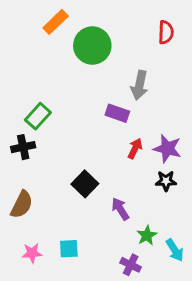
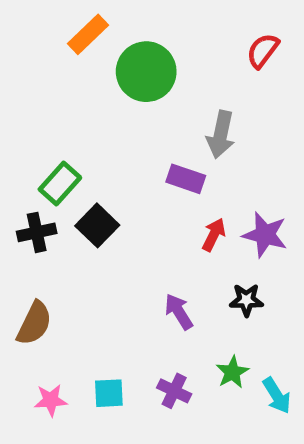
red semicircle: (166, 32) -> (263, 51), turned -145
black star: (166, 181) -> (246, 300), moved
black square: (85, 184) -> (97, 225), moved
purple arrow: (120, 209) -> (179, 312), moved
purple cross: (131, 265) -> (174, 391), moved

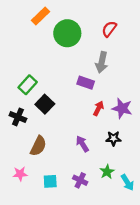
red semicircle: (263, 51) -> (109, 29), moved
black cross: (37, 232) -> (18, 117), moved, turned 35
brown semicircle: (34, 323) -> (38, 146), moved
pink star: (51, 400) -> (20, 174), moved

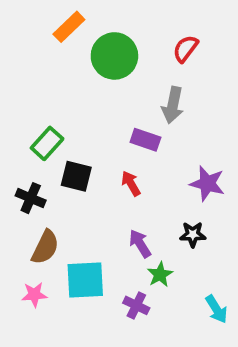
black square: (45, 104) -> (76, 176), turned -30
red arrow: (98, 108) -> (131, 183), moved, turned -56
brown semicircle: (38, 146) -> (45, 247), moved
green star: (107, 172) -> (160, 275), moved
cyan square: (50, 181) -> (85, 280), moved, size x1.6

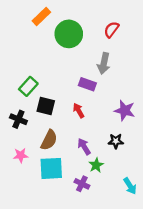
brown semicircle: (45, 247) -> (49, 140), moved
pink star: (34, 295) -> (21, 155), moved

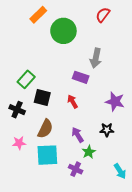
red semicircle: (111, 30) -> (103, 15), moved

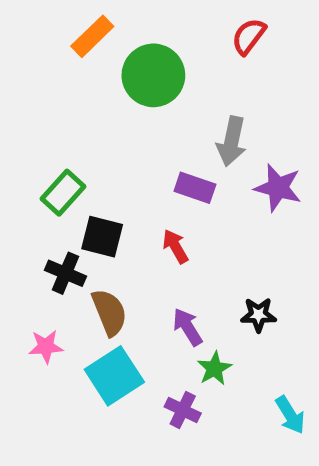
purple star: (115, 102) -> (278, 188), moved
black cross: (17, 110) -> (65, 273), moved
brown semicircle: (45, 129) -> (109, 312), turned -48
cyan square: (47, 155) -> (114, 376), turned -30

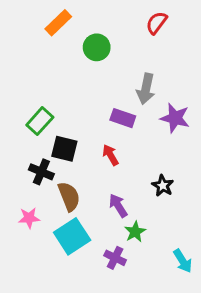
green circle: (153, 75) -> (97, 47), size x0.7
black star: (258, 315) -> (163, 186), moved, turned 30

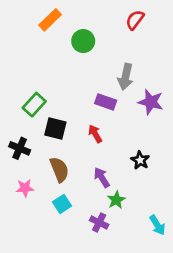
black cross: (41, 172) -> (20, 148), moved
cyan square: (72, 236) -> (62, 204), size x0.6

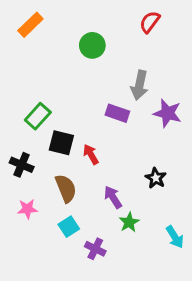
orange rectangle: (50, 20) -> (30, 25), moved
red arrow: (95, 134) -> (91, 154), moved
purple cross: (99, 222) -> (95, 249), moved
cyan arrow: (157, 225) -> (175, 237), moved

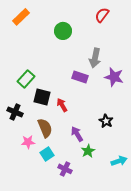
pink star: (27, 209) -> (28, 142), moved
cyan arrow: (175, 237) -> (119, 161), turned -77

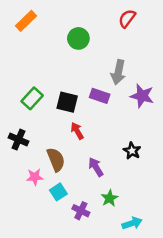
black square: (42, 97) -> (67, 102), moved
green star: (88, 151) -> (110, 198), moved
cyan arrow: (119, 161) -> (132, 223), moved

